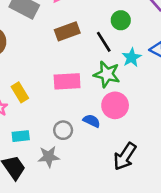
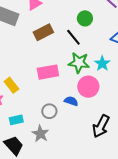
cyan star: (132, 58) -> (102, 63), moved
gray star: (49, 157) -> (40, 134), turned -30

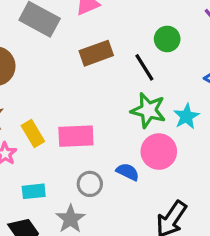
pink rectangle: (48, 72) -> (76, 136), moved

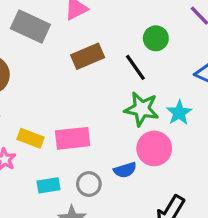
yellow rectangle: (33, 133) -> (31, 138), turned -35
blue semicircle: (128, 172) -> (125, 170), turned 140
cyan rectangle: (34, 191) -> (49, 185), moved

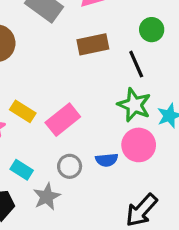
green circle: (156, 38) -> (152, 30), moved
pink rectangle: (73, 138) -> (63, 120), turned -44
cyan rectangle: (49, 185) -> (22, 170), moved, turned 30

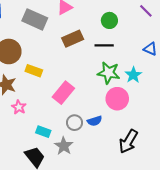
black line: (136, 64) -> (104, 45), turned -54
yellow rectangle: (23, 111) -> (34, 71), moved
blue semicircle: (107, 160) -> (95, 121), moved

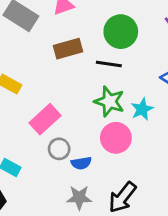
green circle: (109, 20) -> (121, 32), size x1.5
gray circle: (75, 123) -> (59, 149), moved
gray star: (64, 146) -> (79, 198), moved, turned 30

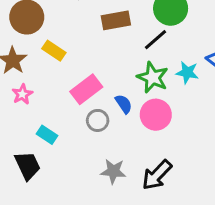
black line: (109, 64) -> (155, 40), turned -55
cyan star: (142, 109) -> (187, 72), moved, turned 30
blue semicircle: (81, 163) -> (124, 104), moved, turned -120

